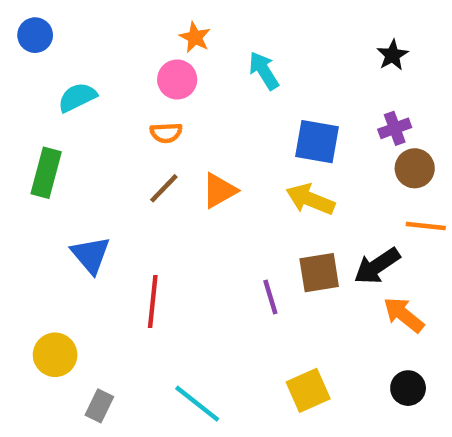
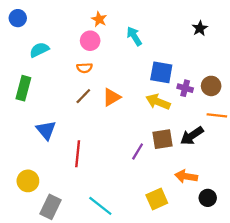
purple cross: (395, 128) -> (185, 88), moved, turned 35
purple line: (270, 297) -> (138, 152), turned 48
orange arrow: (404, 315) -> (186, 176), moved, turned -30
gray rectangle: (99, 406) -> (51, 207), size x1.5

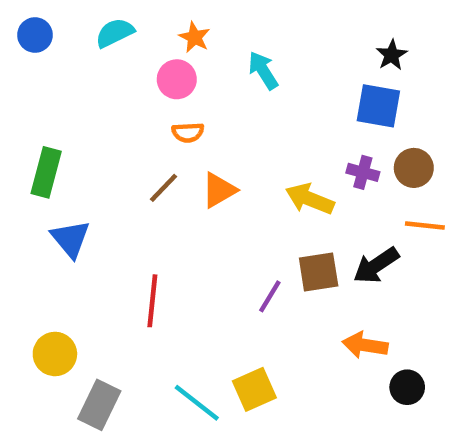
cyan semicircle: (39, 50) -> (115, 33), moved
orange semicircle: (84, 68) -> (188, 132), moved
blue square: (161, 72) -> (378, 106), moved
blue triangle: (46, 130) -> (70, 239), moved
yellow square: (157, 199) -> (254, 389), moved

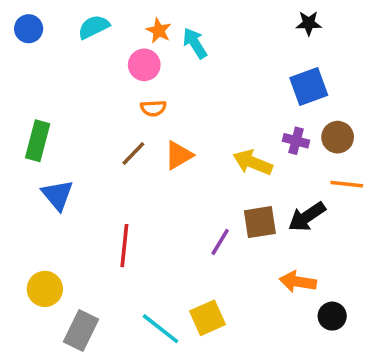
black star: (392, 55) -> (309, 23), moved, turned 30
cyan arrow: (263, 70) -> (195, 43), moved
blue square: (378, 106) -> (309, 87), turned -30

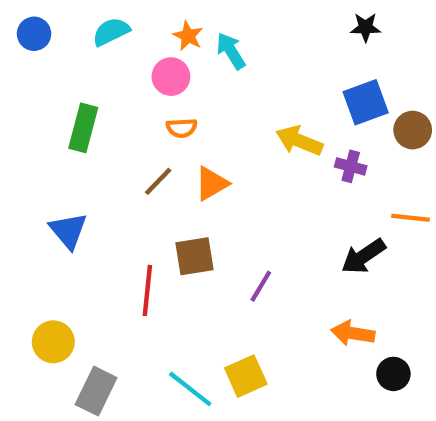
brown circle: (338, 137) -> (413, 130), moved
green rectangle: (38, 141) -> (83, 128), moved
yellow arrow: (253, 162) -> (299, 141), moved
brown square: (260, 222) -> (194, 256), moved

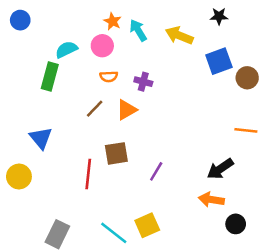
cyan semicircle: (111, 32) -> (66, 50), moved
yellow arrow: (299, 141) -> (179, 35), moved
purple cross: (351, 166) -> (143, 82), moved
black arrow: (363, 256) -> (220, 169), moved
yellow circle: (53, 342) -> (19, 177), moved

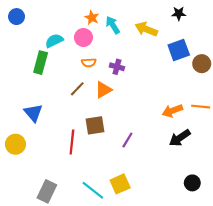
orange arrow: (211, 200) -> (172, 111), moved, turned -30

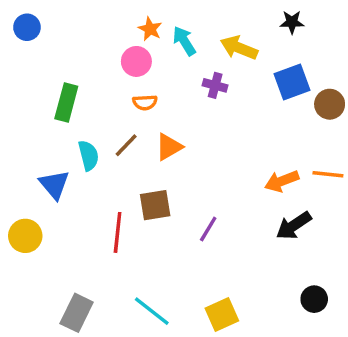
cyan semicircle: (54, 41) -> (89, 155), moved, turned 102
purple cross: (117, 67) -> (215, 85), moved
yellow square: (120, 184) -> (222, 314), moved

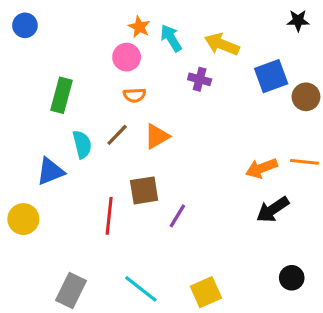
black star: (292, 22) -> (298, 21), moved
blue triangle: (54, 185) -> (50, 171), turned 48
purple line: (208, 229) -> (177, 216), moved

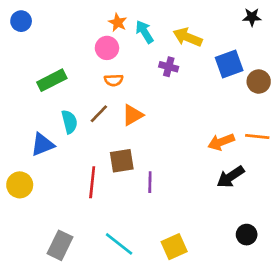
green rectangle: (61, 95) -> (52, 80), turned 48
purple line: (177, 216) -> (150, 182), turned -30

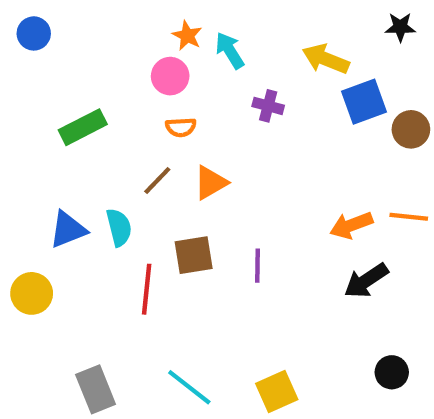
yellow arrow: (188, 37) -> (326, 59), moved
cyan semicircle: (69, 122) -> (119, 227), moved
purple line: (150, 182) -> (257, 266), moved
gray rectangle: (60, 245) -> (96, 389), turned -48

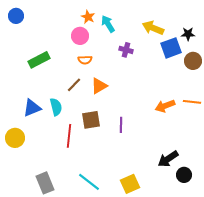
black star: (400, 27) -> (188, 34), moved
black arrow: (366, 281) -> (168, 159), moved

